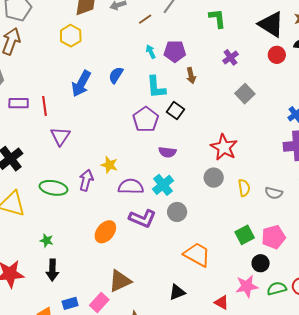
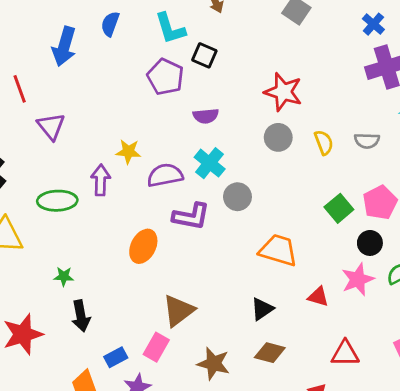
red triangle: (222, 302) -> (318, 297), moved

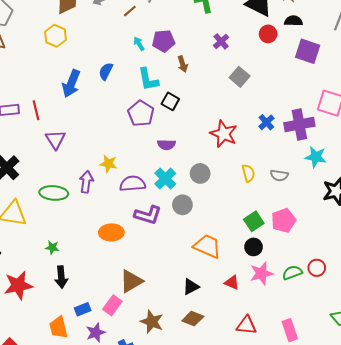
blue cross: (373, 24) -> (266, 122), moved
gray circle: (278, 137) -> (200, 173), moved
black circle: (370, 243) -> (254, 247), moved
orange ellipse: (143, 246) -> (111, 232), turned 55

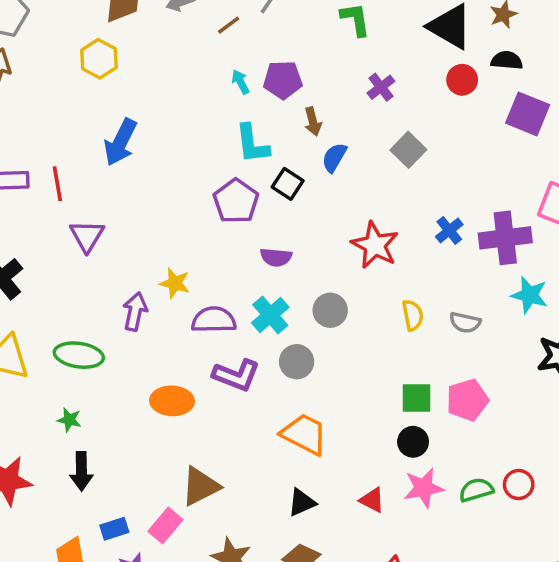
blue semicircle: (106, 71) -> (334, 157), moved
green ellipse: (54, 193) -> (79, 355), moved
green square: (254, 221) -> (416, 398), turned 30
orange trapezoid: (207, 246) -> (304, 434), moved

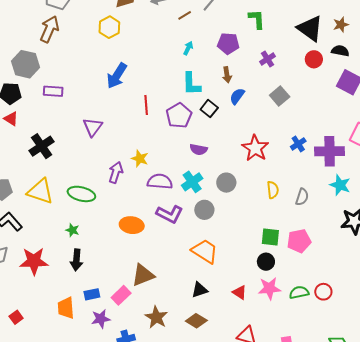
purple pentagon: (283, 80) -> (228, 44), moved
cyan arrow: (241, 82) -> (188, 48), turned 48
red line: (57, 184) -> (146, 105), moved
gray semicircle: (465, 322) -> (302, 197), turned -90

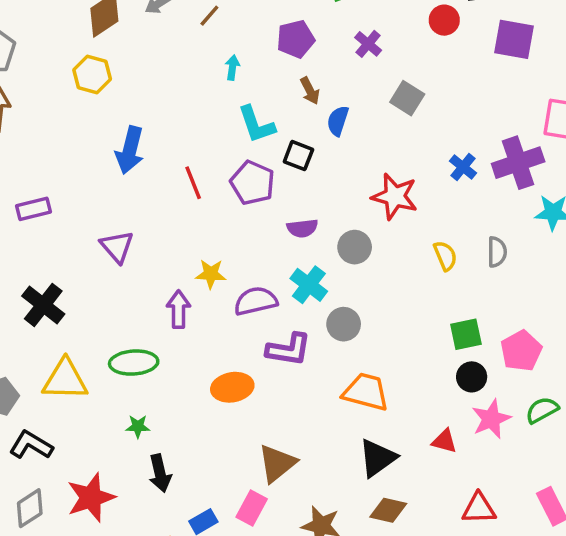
gray circle: (226, 183) -> (355, 247), moved
pink pentagon: (299, 241) -> (521, 351), moved
black triangle: (200, 290) -> (377, 458), size x1.4

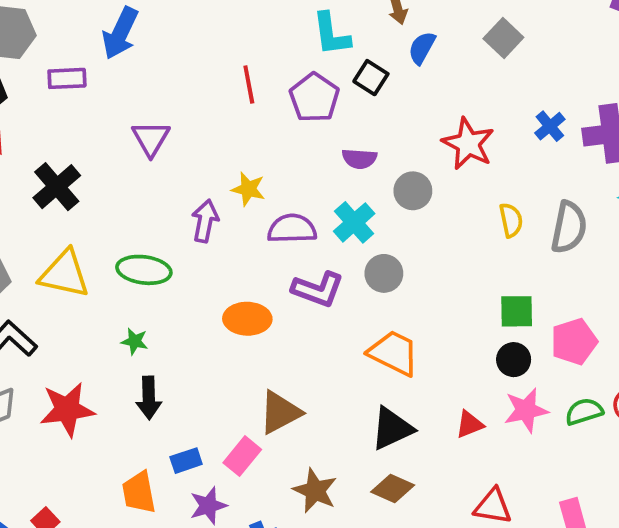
blue arrow: (130, 150) -> (120, 33), moved
gray semicircle: (497, 252) -> (569, 227), size x1.5
red triangle: (444, 441) -> (470, 424), turned -48

